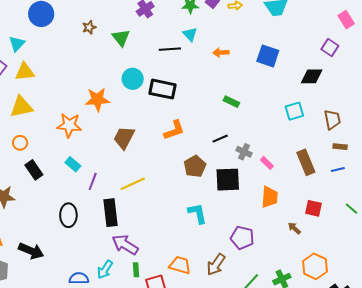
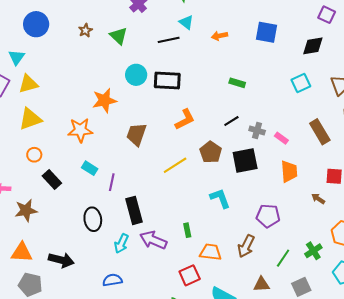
yellow line: (133, 184) -> (175, 165), moved
cyan arrow: (105, 270) -> (121, 243), moved
green rectangle: (136, 270) -> (187, 230), moved

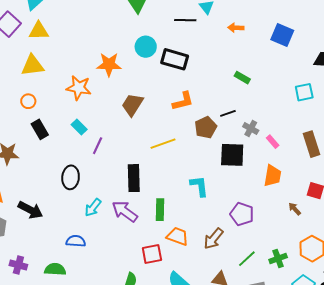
brown pentagon: (211, 152) -> (206, 127), moved
black rectangle: (134, 210) -> (134, 178), moved
green rectangle: (187, 230) -> (160, 210), size x1.5

